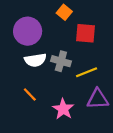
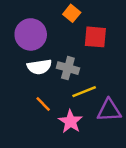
yellow line: (87, 72) -> (84, 92), moved
orange line: (30, 95) -> (43, 104), moved

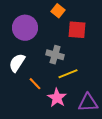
white semicircle: (39, 67) -> (17, 63), moved, turned 132
purple triangle: (109, 110) -> (88, 103), moved

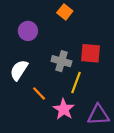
purple circle: (25, 28) -> (28, 31), size x0.7
red square: (77, 30) -> (91, 53), moved
yellow line: (68, 74) -> (76, 82), turned -48

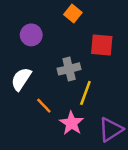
red square: (91, 53) -> (102, 45), moved
gray cross: (61, 61) -> (69, 69), turned -30
purple triangle: (98, 115) -> (111, 129), turned -30

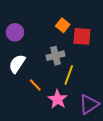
orange square: (73, 13) -> (63, 25), moved
purple circle: (31, 35) -> (15, 32), moved

